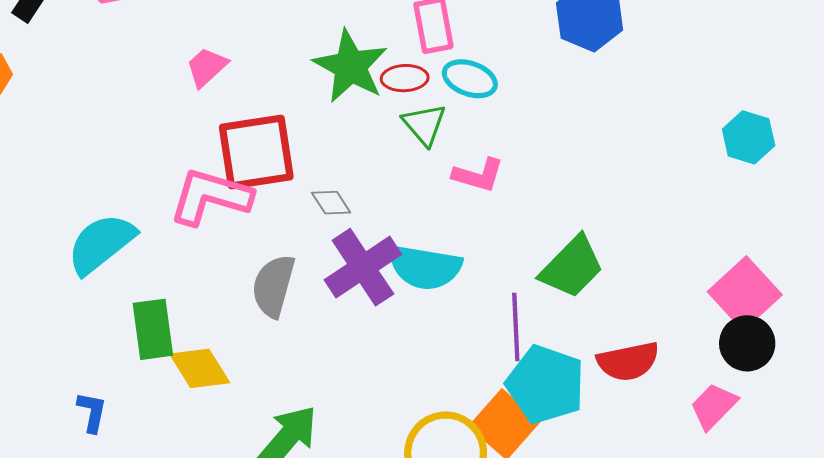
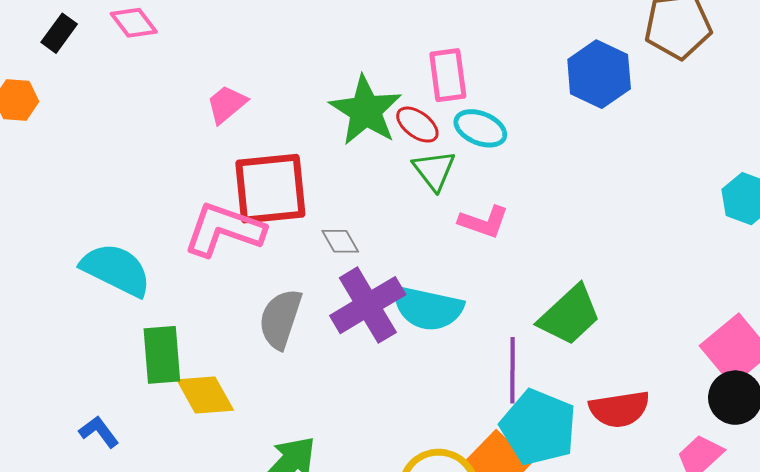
red ellipse: (405, 78) -> (417, 125), turned 36
cyan semicircle: (101, 244) -> (116, 270), turned 62
blue L-shape: (92, 412) -> (99, 432), turned -51

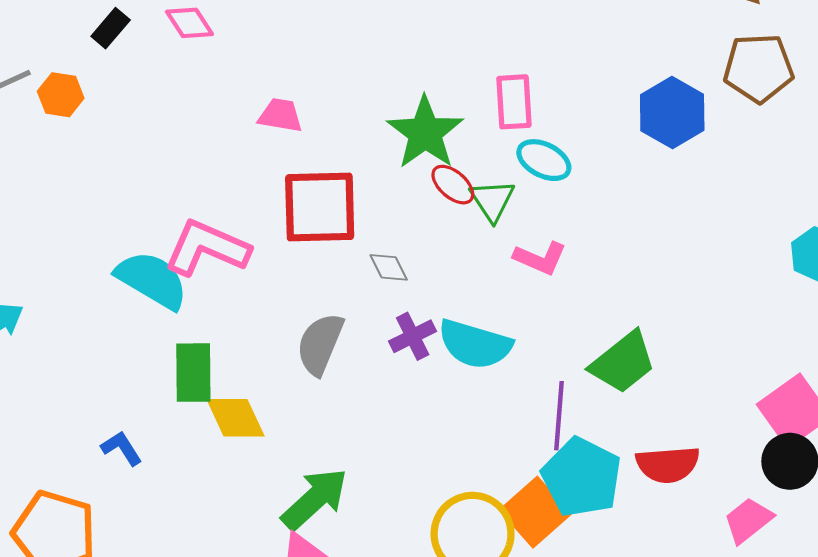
pink trapezoid: (227, 104) -> (280, 115), turned 45
red ellipse: (417, 125) -> (453, 185), moved
pink L-shape: (224, 230) -> (207, 248), moved
purple cross: (368, 305) -> (413, 336), size x0.6

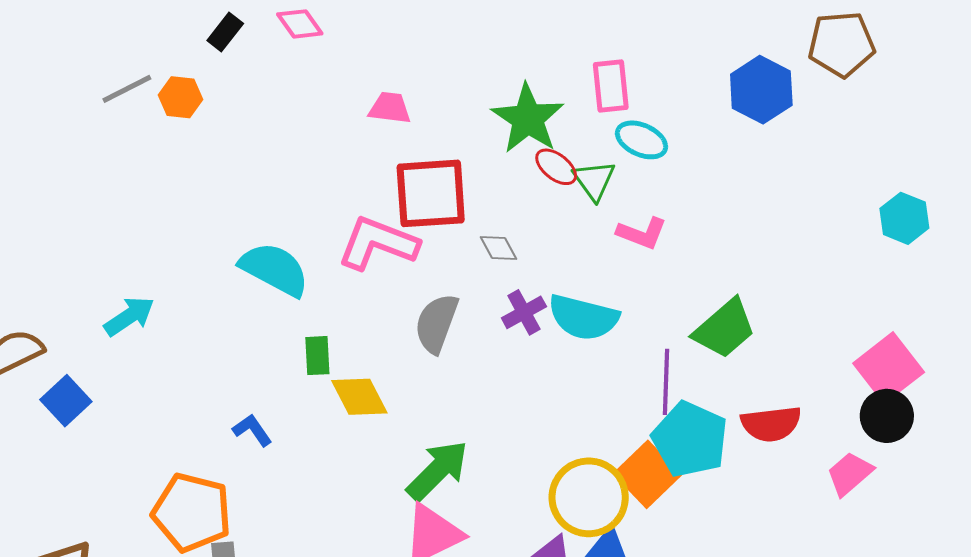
pink L-shape: (207, 248) -> (378, 243), moved
green rectangle: (193, 373) -> (317, 356), size x0.7

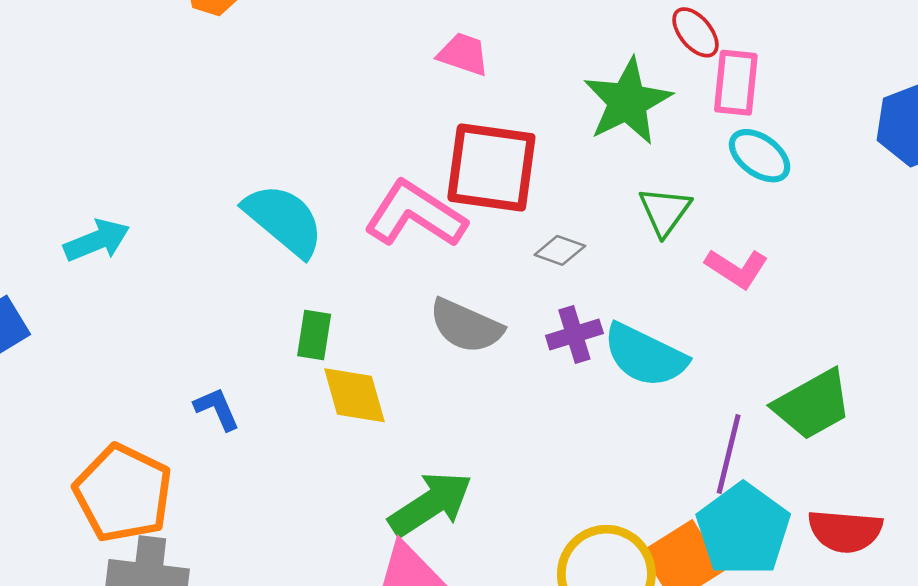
red ellipse: (556, 167) -> (695, 32), moved
green triangle: (594, 180) -> (665, 211), moved
gray diamond: (499, 248) -> (560, 250), turned -54
gray semicircle: (436, 323) -> (466, 326), turned -98

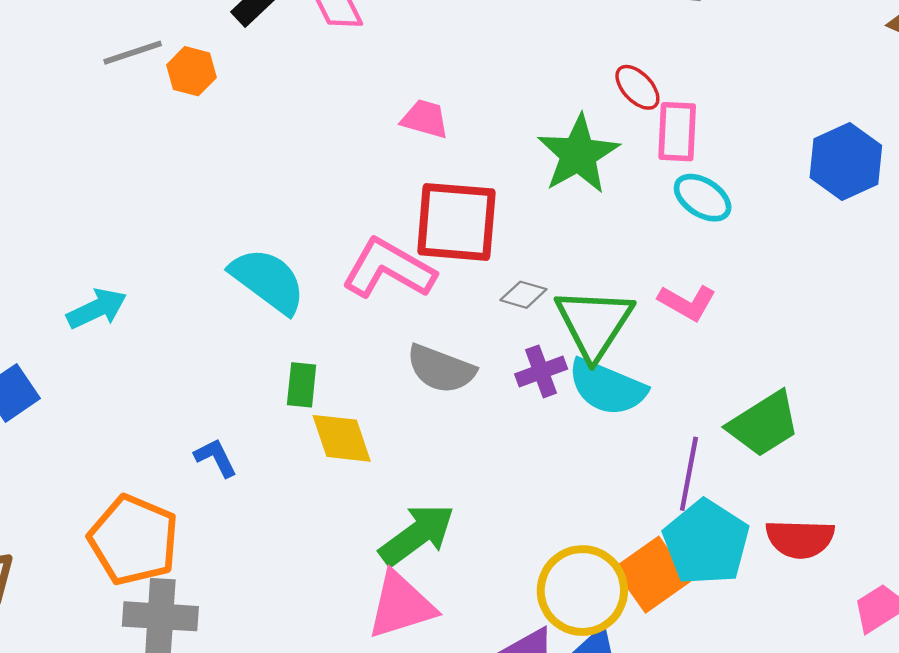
green triangle: (665, 211) -> (594, 323), moved, size x1.6

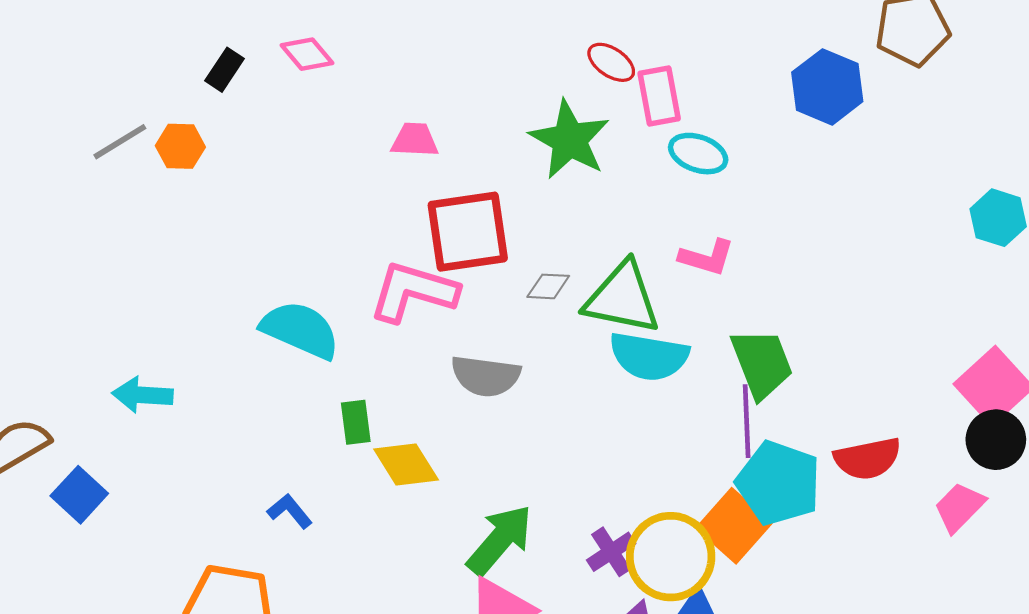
cyan arrow: (97, 309) -> (143, 395), turned -138
green triangle: (594, 323) -> (622, 298), turned -38
purple cross: (541, 371) -> (611, 552), moved
green trapezoid: (764, 424) -> (762, 363), moved, turned -66

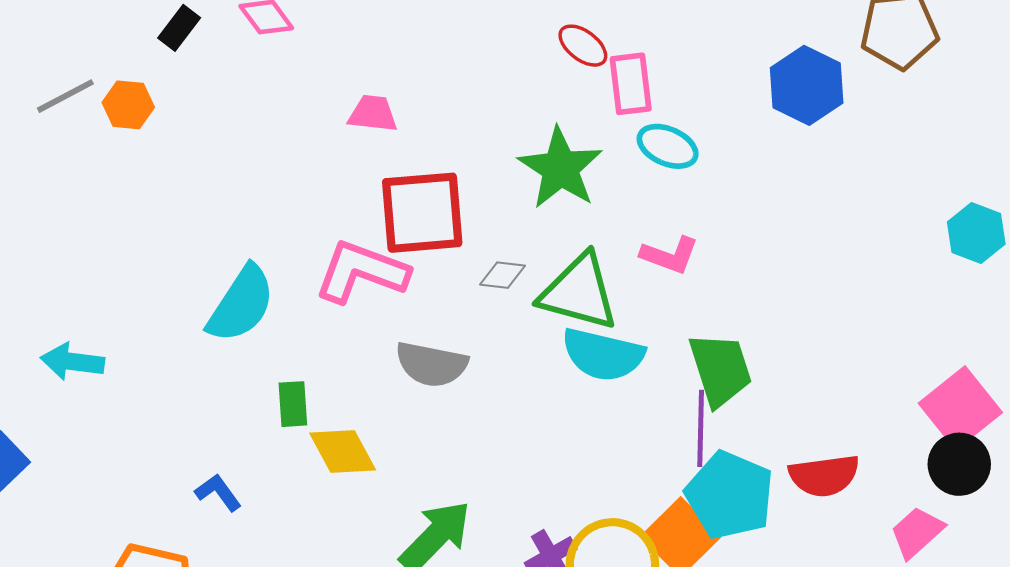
green star: (569, 140) -> (560, 168), moved
cyan semicircle: (300, 330) -> (241, 304), turned 96

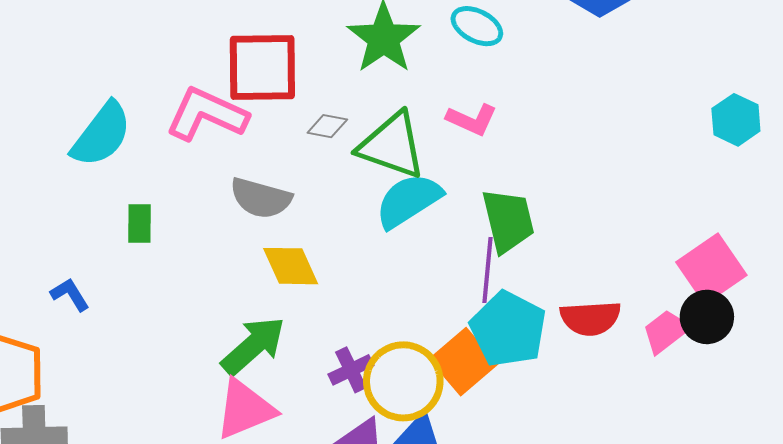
cyan semicircle: (603, 355) -> (408, 201), turned 130
yellow diamond: (343, 452) -> (291, 266), moved
pink trapezoid: (917, 532) -> (666, 331), moved

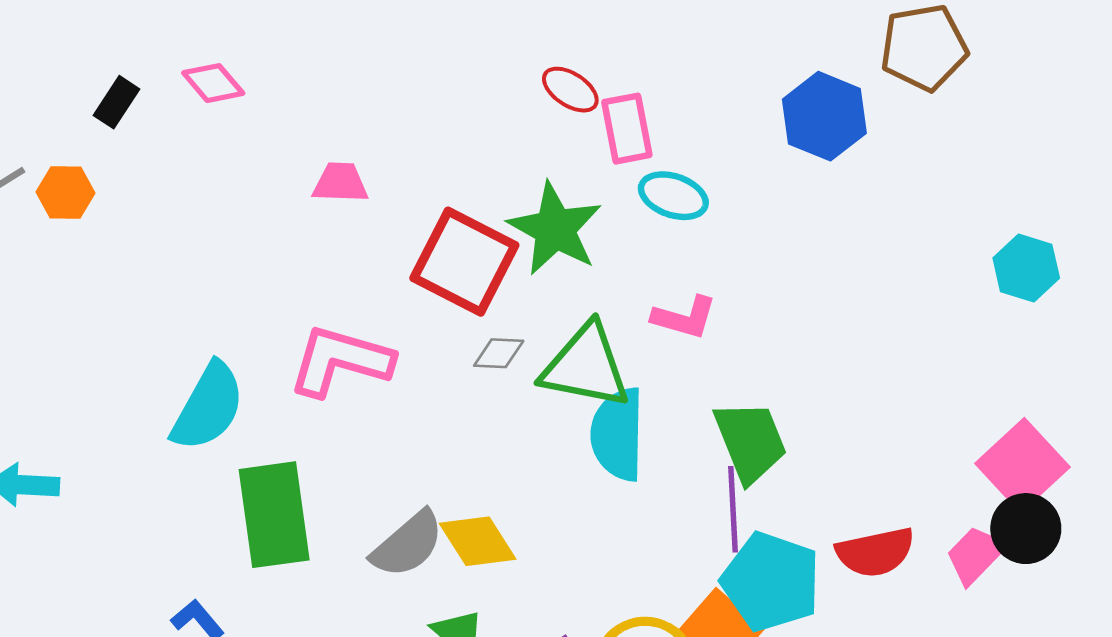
red square: (262, 68) -> (464, 262), moved, turned 36
gray semicircle: (261, 198) -> (408, 544), moved, turned -48
cyan semicircle: (408, 201) -> (618, 434), turned -48
green rectangle: (140, 223) -> (274, 515), size x2.0

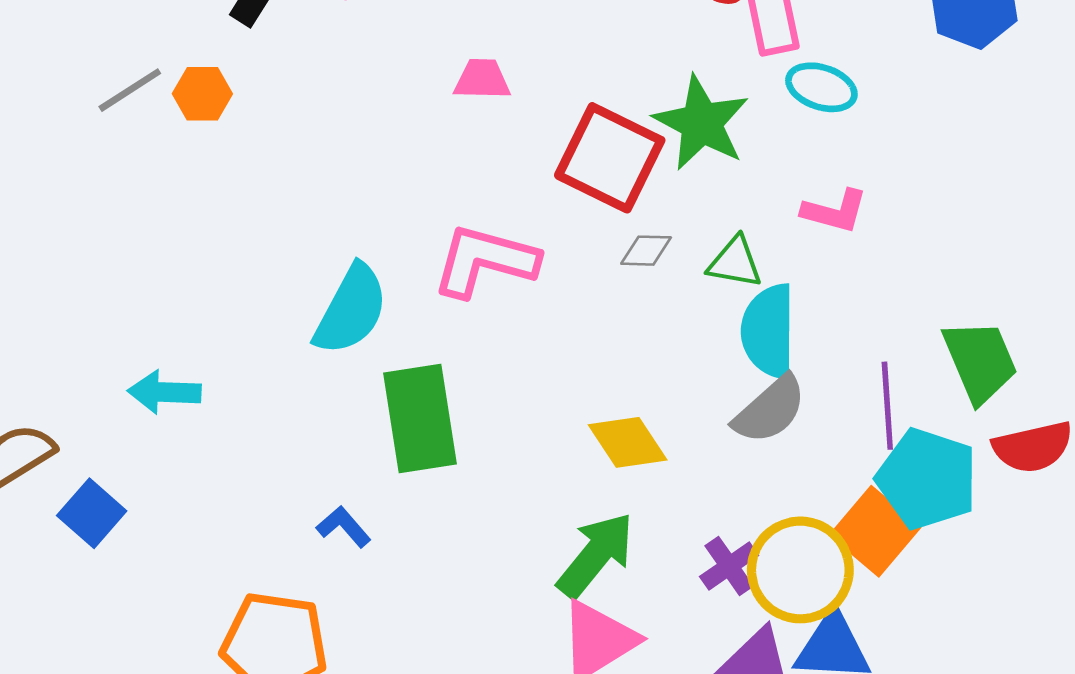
green triangle: (586, 366) -> (735, 262), size x0.6
green trapezoid: (750, 441) -> (980, 361), moved
gray semicircle: (408, 544) -> (770, 410), moved

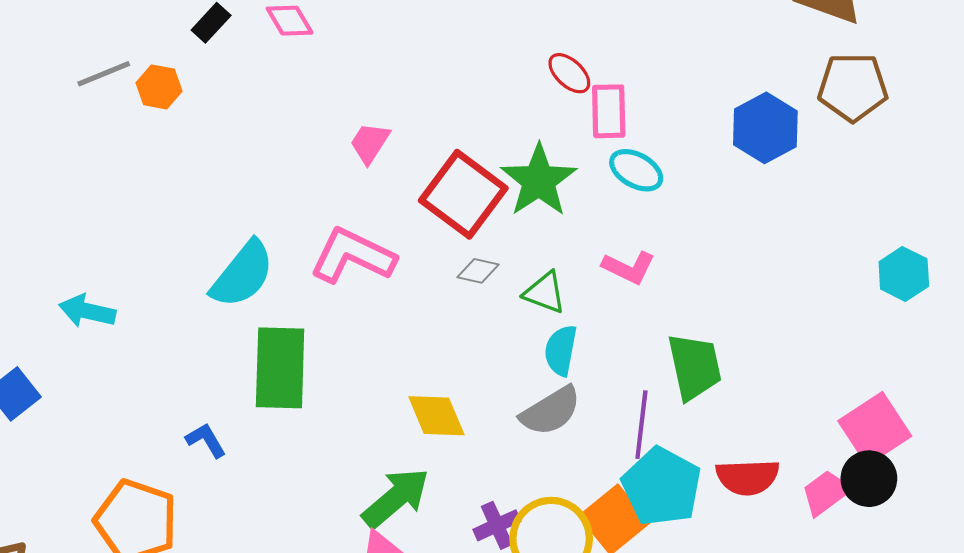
pink trapezoid: (482, 79) -> (370, 143), moved, turned -69
cyan semicircle: (769, 331) -> (561, 350), size x0.7
green trapezoid: (980, 361) -> (694, 367), moved

